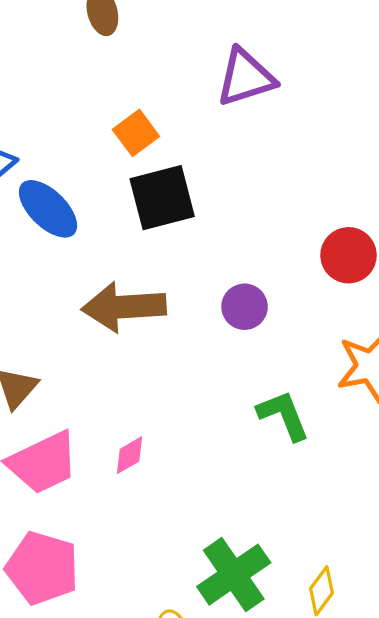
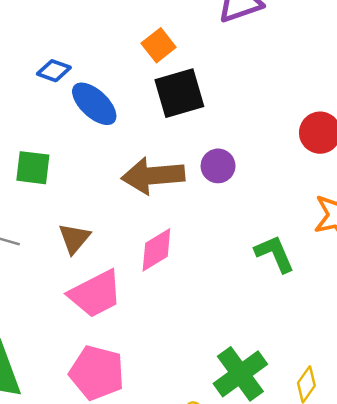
purple circle: (245, 307) -> (218, 166), moved
pink diamond: (130, 455) -> (156, 250), moved, size x1.5

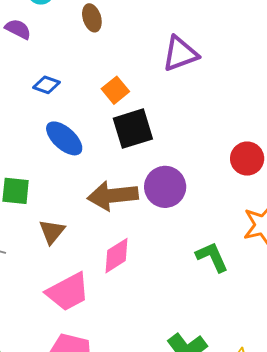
blue diamond: (54, 71) -> (47, 85), moved
purple circle: (218, 166) -> (165, 187), size x1.5
brown triangle: (74, 238) -> (52, 232), moved

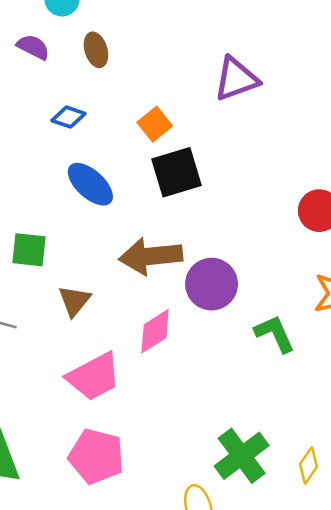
brown ellipse: (92, 18) -> (96, 50), moved
purple circle: (165, 187) -> (212, 284), moved

